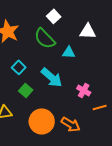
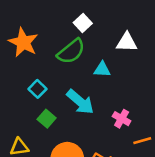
green semicircle: (45, 38) -> (71, 51), turned -85

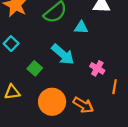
cyan square: (38, 89) -> (11, 44), moved
orange line: (142, 141) -> (115, 87), turned -64

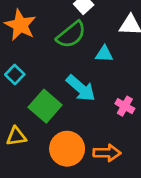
green square: (35, 68) -> (45, 106), size x1.6
orange arrow: (83, 105) -> (107, 153), turned -30

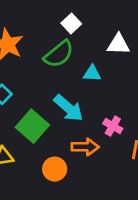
orange circle: (67, 149) -> (55, 169), size x0.7
orange arrow: (107, 153) -> (85, 147), moved

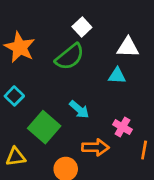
cyan triangle: (92, 73) -> (117, 76), moved
cyan arrow: (68, 108) -> (79, 109), size x0.7

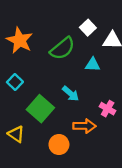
white square: (82, 27) -> (88, 28), moved
cyan triangle: (117, 76) -> (93, 65), moved
yellow triangle: (16, 157) -> (16, 134), turned 42

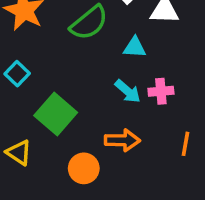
cyan arrow: (71, 94) -> (128, 91), moved
pink cross: (108, 109) -> (161, 91), moved, turned -35

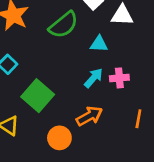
cyan arrow: (128, 91) -> (94, 78), turned -90
orange arrow: (122, 140) -> (89, 116), turned -30

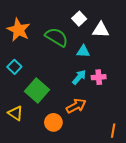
green semicircle: (64, 25) -> (57, 37), turned -110
orange line: (138, 119) -> (113, 131), moved

